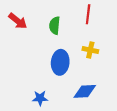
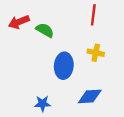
red arrow: (18, 21) -> (19, 22), turned 120
green semicircle: (55, 25) -> (45, 30), moved, turned 114

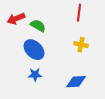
blue ellipse: (64, 66) -> (34, 50), moved, turned -50
blue star: (42, 104) -> (35, 75), moved

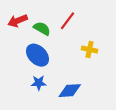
red line: (79, 13) -> (67, 21), moved, turned 30
blue diamond: (76, 82) -> (70, 91), moved

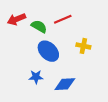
red line: (67, 21) -> (63, 19), turned 30
blue ellipse: (37, 55) -> (48, 51), moved

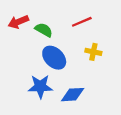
red line: (63, 19) -> (82, 22), moved
blue star: (36, 77) -> (40, 86), size x1.5

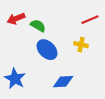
red line: (82, 22) -> (90, 20), moved
blue star: (40, 86) -> (15, 79), moved, turned 30

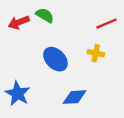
green semicircle: (38, 26) -> (45, 15), moved

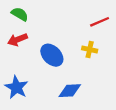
green semicircle: (45, 15) -> (20, 14), moved
red arrow: (19, 22) -> (17, 40), moved

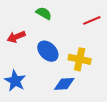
green semicircle: (20, 14) -> (44, 13), moved
yellow cross: (90, 50) -> (80, 59), moved, size x1.5

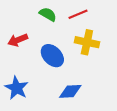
red line: (92, 20) -> (78, 14), moved
yellow cross: (80, 59) -> (87, 42), moved

